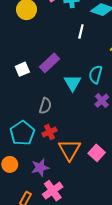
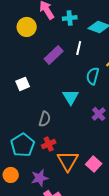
purple rectangle: (50, 63) -> (54, 55), moved
cyan semicircle: (96, 74) -> (93, 76), moved

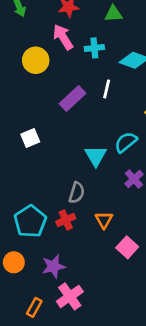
cyan semicircle: (93, 76) -> (126, 142), moved, turned 36
gray semicircle: (45, 119) -> (77, 193), moved
orange triangle: (68, 161) -> (104, 220), moved, size x0.6

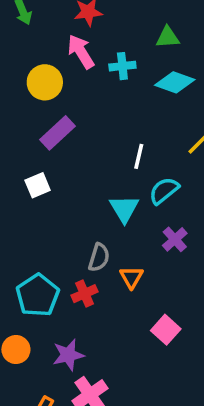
green triangle: (113, 14) -> (168, 37), moved
white line: (107, 89) -> (139, 156), moved
purple rectangle: (73, 98) -> (57, 133), moved
orange triangle: (104, 220) -> (131, 277), moved

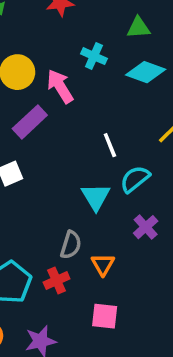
pink arrow: (81, 52) -> (60, 86), moved
cyan cross: (122, 66) -> (94, 56), turned 30
white line: (139, 156) -> (110, 145), turned -35
pink square: (166, 330) -> (105, 316), moved, turned -36

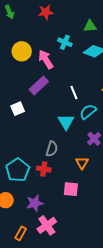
purple rectangle: (30, 122) -> (39, 86), moved
orange triangle: (103, 264) -> (82, 163), moved
red cross: (57, 280) -> (44, 169), turned 32

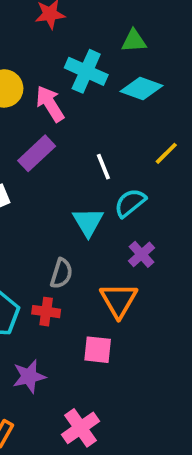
cyan cross: (65, 42) -> (86, 71), size x1.5
orange triangle: (82, 163) -> (119, 300), size x1.5
pink cross: (47, 225) -> (80, 428), moved

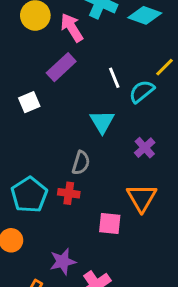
cyan semicircle: (130, 203) -> (142, 91), moved
orange triangle: (119, 300) -> (142, 198), moved
purple star: (29, 376) -> (63, 262), moved

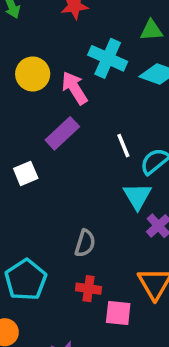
cyan triangle: (102, 122) -> (137, 196), moved
red cross: (69, 193) -> (89, 289), moved

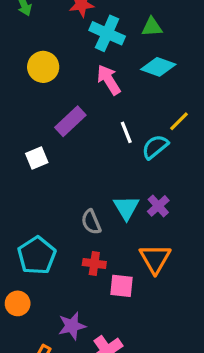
cyan cross: (108, 58) -> (107, 33), moved
pink arrow: (75, 88) -> (109, 80), moved
cyan triangle: (137, 196) -> (126, 208), moved
gray semicircle: (85, 243) -> (91, 222), turned 140

